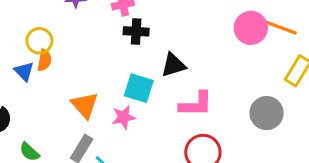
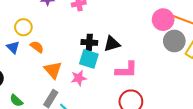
black cross: (136, 31) -> (89, 42), moved
orange semicircle: (44, 60) -> (37, 47), moved, turned -64
gray circle: (267, 113) -> (174, 41), moved

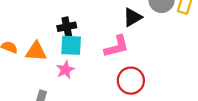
black triangle: (112, 44) -> (132, 17), moved
orange triangle: (53, 70) -> (36, 51), moved, turned -30

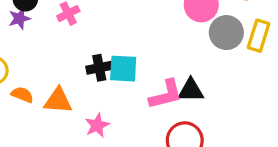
black triangle: (132, 17) -> (191, 90), moved, turned 30
cyan square: (71, 45) -> (123, 69), moved

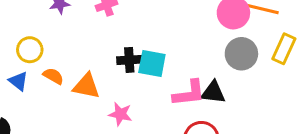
gray circle: (226, 33) -> (241, 54), moved
pink star: (97, 125) -> (120, 114), turned 30

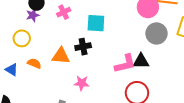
yellow circle: (30, 50) -> (22, 38), moved
cyan square: (152, 64) -> (96, 23), moved
orange triangle: (86, 86) -> (61, 56), moved

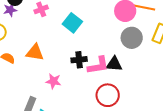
cyan square: (96, 23) -> (72, 23), turned 30
black cross: (83, 47) -> (79, 60), moved

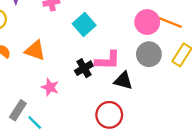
black cross: (79, 60) -> (84, 68), turned -35
pink L-shape: (98, 65) -> (108, 60), moved

